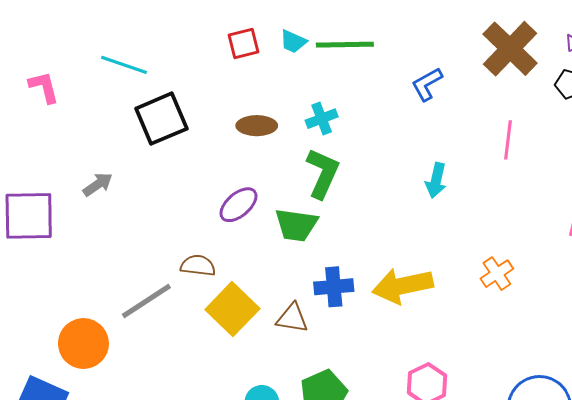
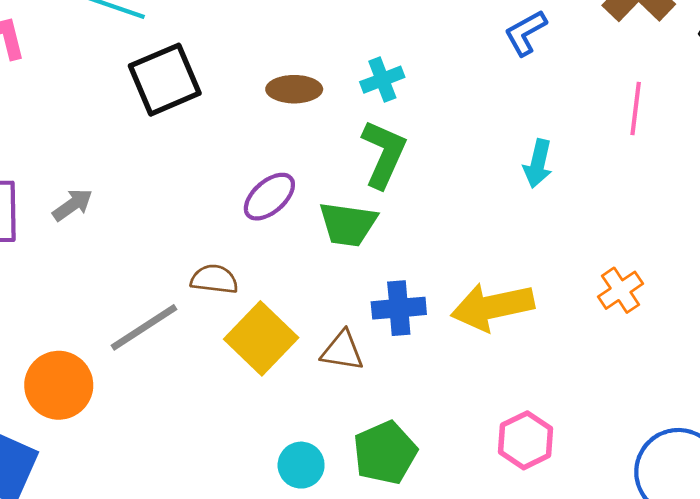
gray arrow: (98, 184) -> (72, 205), moved

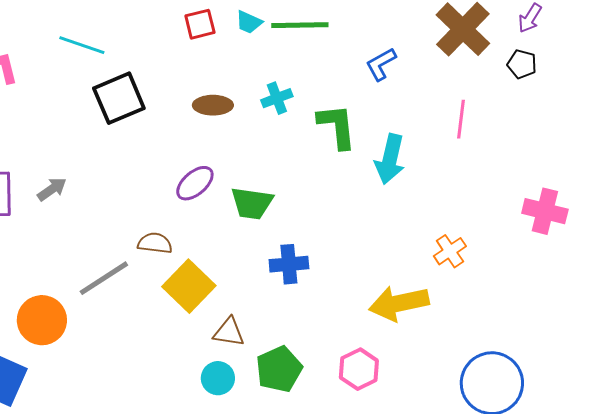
green L-shape: (384, 154) -> (337, 126), moved, turned -30
cyan arrow: (538, 164) -> (390, 159), size x1.4
yellow arrow: (492, 307) -> (399, 303), moved
brown triangle: (342, 351) -> (229, 332), moved
pink hexagon: (525, 440) -> (359, 369), moved

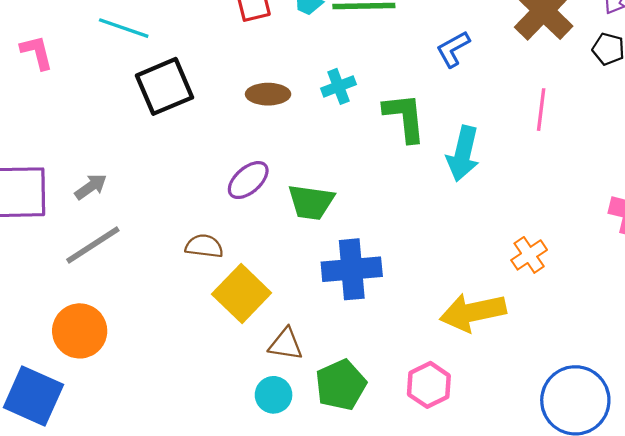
blue cross: (289, 264) -> (352, 269), size x1.4
gray line: (104, 278) -> (93, 245), moved

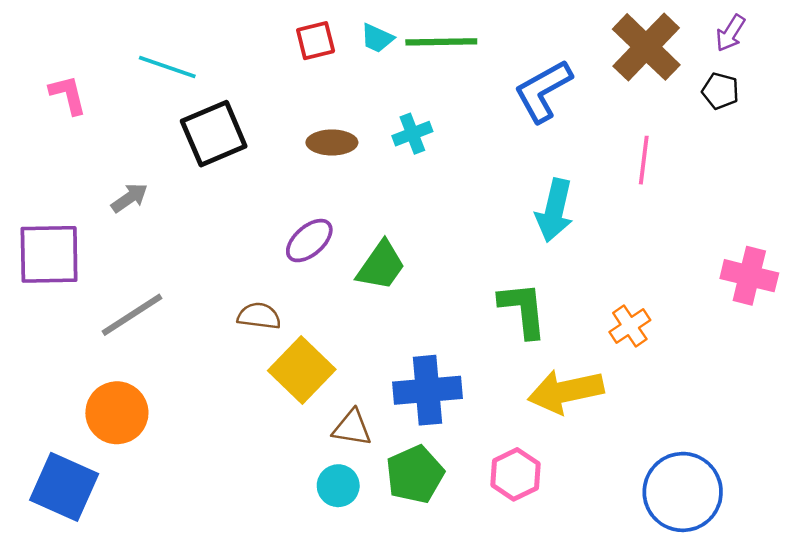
blue L-shape: (453, 49) -> (543, 91), size x1.5
green L-shape: (405, 117) -> (523, 310), moved
gray arrow: (91, 187) -> (129, 198), moved
green trapezoid: (311, 202) -> (381, 266), turned -63
blue cross: (352, 269) -> (427, 390), moved

